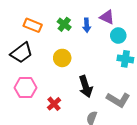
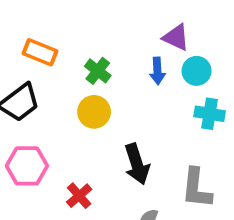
green cross: (64, 24) -> (98, 71), moved
blue arrow: (87, 25) -> (157, 71), moved
gray L-shape: (118, 100) -> (197, 188), turned 65

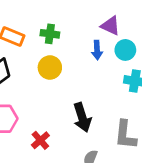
green cross: (98, 71) -> (50, 34), moved, turned -30
yellow circle: (94, 112) -> (50, 68), moved

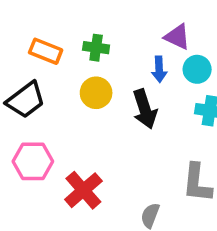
black arrow: (82, 117) -> (145, 109), moved
red cross: (40, 140) -> (83, 190), size x1.5

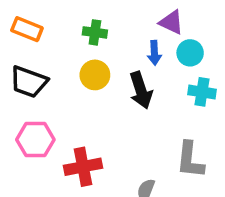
orange rectangle: (46, 51) -> (27, 29), moved
black trapezoid: (26, 100) -> (29, 82), turned 57
red cross: (83, 190) -> (83, 167), turned 30

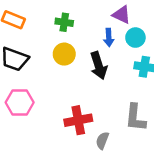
red cross: (83, 167) -> (78, 120), moved

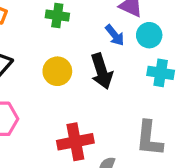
blue arrow: (109, 38) -> (115, 35), turned -36
yellow circle: (64, 54) -> (57, 71), moved

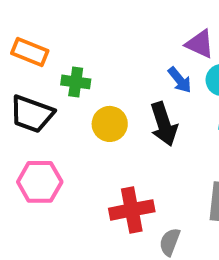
green cross: (57, 15) -> (76, 82), moved

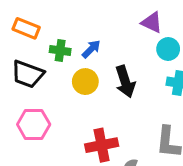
blue arrow: (180, 80) -> (91, 49), moved, turned -96

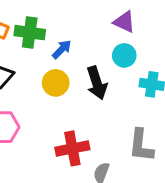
cyan circle: (168, 49) -> (124, 55), moved
green cross: (60, 50) -> (30, 33), moved, size x1.4

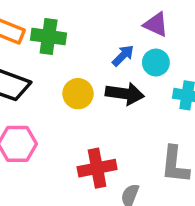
blue arrow: (62, 49) -> (123, 56), moved
black arrow: (97, 83) -> (125, 94), turned -64

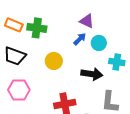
purple triangle: (156, 24) -> (87, 21), moved
black arrow: (125, 94) -> (92, 74), moved

